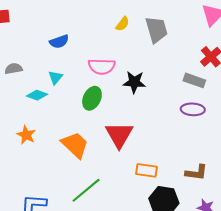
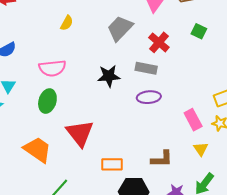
gray trapezoid: (156, 30) -> (120, 28), moved, turned -112
black star: (134, 82) -> (109, 76), moved

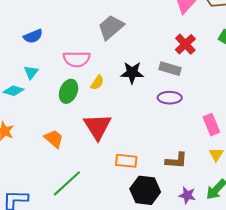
yellow semicircle: (67, 23) -> (97, 83), moved
gray trapezoid: (120, 28) -> (111, 27), moved
orange trapezoid: (38, 150) -> (54, 139), size x0.7

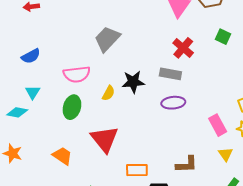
yellow semicircle: (97, 83) -> (108, 93), moved

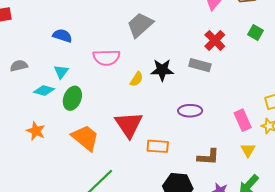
blue semicircle: (31, 56) -> (62, 36), turned -138
purple ellipse: (173, 103) -> (190, 111), moved
green ellipse: (72, 107) -> (72, 98), moved
orange trapezoid: (62, 156) -> (85, 138), size x1.4
orange rectangle: (137, 170) -> (158, 146), moved

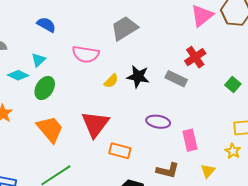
green square: (255, 33) -> (233, 84), moved
pink rectangle: (243, 120) -> (190, 140), moved

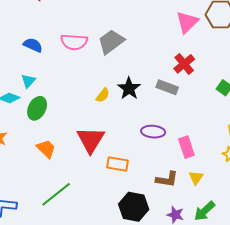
pink semicircle: (86, 54) -> (74, 42), moved
black star: (138, 77) -> (129, 88), turned 30
orange trapezoid: (50, 129) -> (46, 149), size x0.7
yellow triangle: (208, 171) -> (196, 178), moved

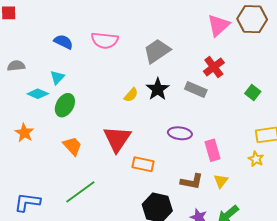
gray trapezoid: (111, 42) -> (157, 51), moved

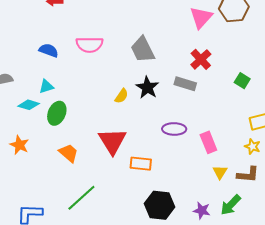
gray trapezoid: (157, 51) -> (143, 50), turned -76
cyan triangle: (57, 77) -> (46, 86), turned 35
brown L-shape: (192, 181) -> (248, 175), moved

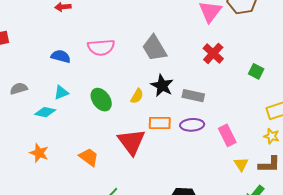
gray rectangle: (185, 84) -> (193, 96), moved
green ellipse: (57, 113) -> (101, 100), moved, turned -55
orange rectangle: (141, 164) -> (160, 123), moved

